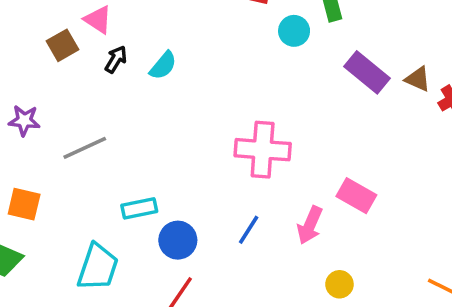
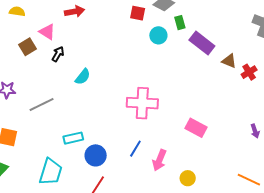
cyan semicircle: (163, 65) -> (83, 77), moved
purple rectangle: (367, 72) -> (202, 43), moved
pink arrow: (310, 225) -> (159, 160), moved

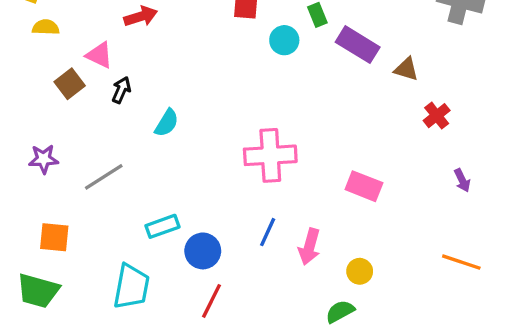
red cross: (249, 72) -> (437, 116), moved

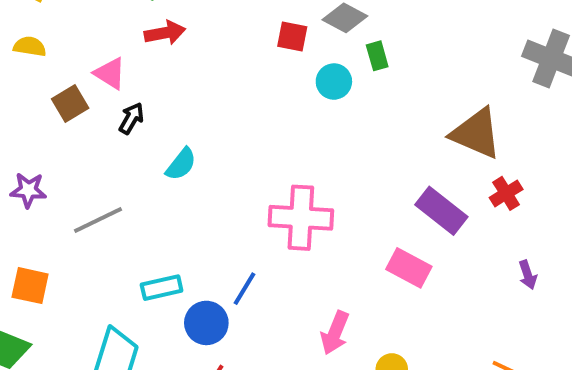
yellow semicircle: (46, 27) -> (30, 46), moved
purple rectangle: (358, 45) -> (441, 211), moved
brown triangle: (406, 69) -> (476, 133), size x1.8
blue line: (268, 232) -> (245, 289), moved

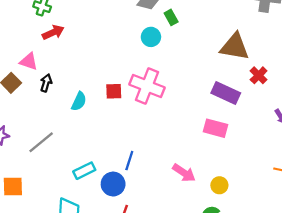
red square: (292, 36) -> (114, 91), moved
pink cross: (301, 218) -> (147, 86), moved, turned 32
pink arrow: (335, 333) -> (184, 173), turned -65

